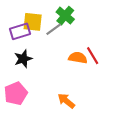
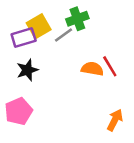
green cross: (65, 16) -> (77, 19), turned 30
yellow square: (33, 22) -> (39, 26), turned -36
orange arrow: (66, 101) -> (115, 120), moved, turned 78

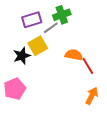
yellow square: (39, 26) -> (38, 46), moved
purple rectangle: (24, 38) -> (32, 20), moved
red line: (110, 66) -> (88, 66), moved

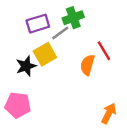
orange semicircle: (74, 55) -> (87, 65), turned -84
red line: (88, 66) -> (104, 51), moved
pink pentagon: (15, 89) -> (18, 105), turned 30

